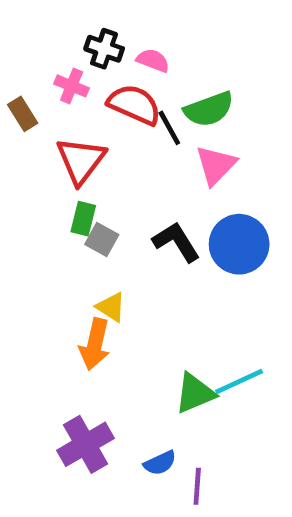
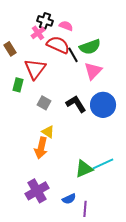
pink cross: (72, 86) -> (38, 33), moved, turned 32
green rectangle: (83, 219) -> (18, 85), moved

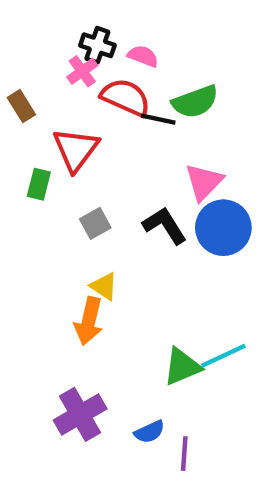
black line: (73, 55) -> (158, 119), turned -49
pink triangle: (93, 71) -> (204, 182), moved
gray square: (44, 103) -> (95, 223), turned 32

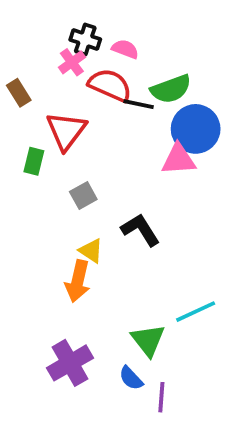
pink triangle: (204, 182) -> (178, 159), turned 42
black L-shape: (165, 225) -> (140, 230), moved
blue circle: (223, 228) -> (196, 129), moved
green triangle: (182, 367) -> (148, 340), moved, turned -45
blue semicircle: (150, 432) -> (131, 378), turned 72

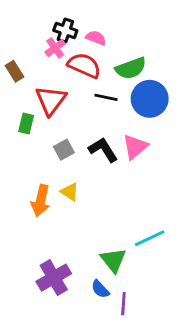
black line: (139, 104) -> (106, 97), moved
pink triangle: (178, 159) -> (135, 147), moved, turned -36
black L-shape: (140, 230) -> (103, 150), moved
orange arrow: (78, 281) -> (41, 201), moved

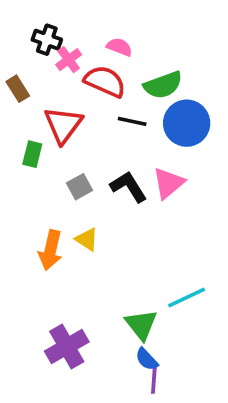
black cross: (65, 31) -> (47, 40), moved
blue semicircle: (100, 289) -> (147, 359), moved

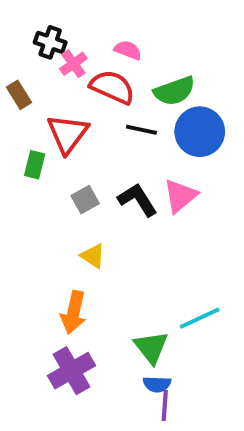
orange arrow: (50, 250) -> (73, 312), moved
blue semicircle: (147, 359) -> (157, 384), turned -45

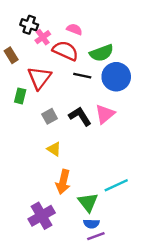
orange arrow: (73, 312) -> (63, 182), moved
purple line: (165, 406) -> (96, 236), turned 66

